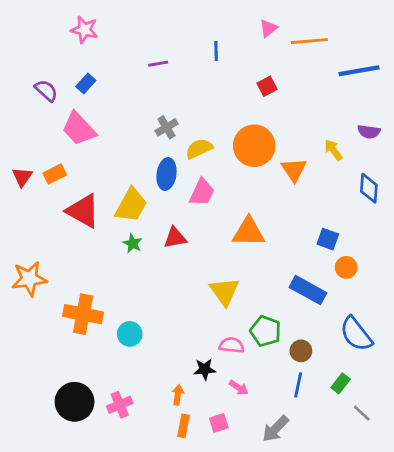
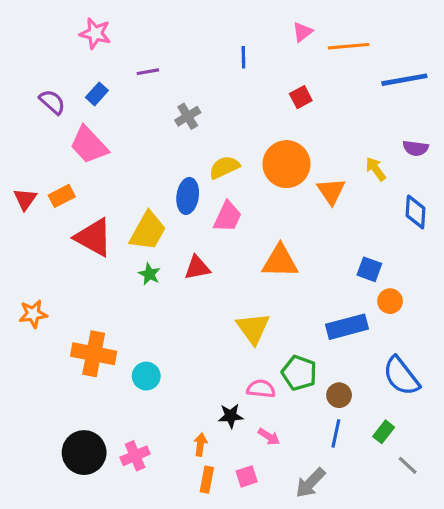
purple line: (158, 64) -> (148, 72), moved
gray cross: (167, 127) -> (188, 116), moved
orange star: (29, 279) -> (33, 314), size x0.7
blue rectangle: (308, 290) -> (347, 327), turned -44

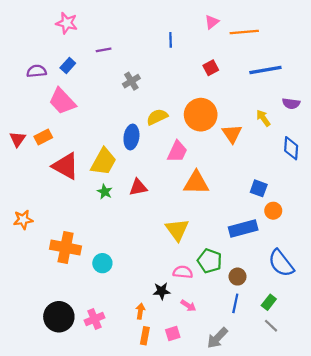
blue line: (404, 80) -> (265, 70), moved
purple semicircle: (52, 102) -> (37, 71), turned -48
pink trapezoid: (227, 217) -> (177, 152), moved
gray line: (408, 465) -> (271, 326), moved

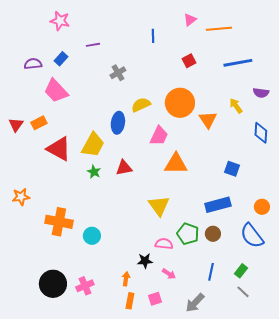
orange circle: (273, 211) -> (262, 207), moved
brown circle: (238, 277) -> (213, 234), moved

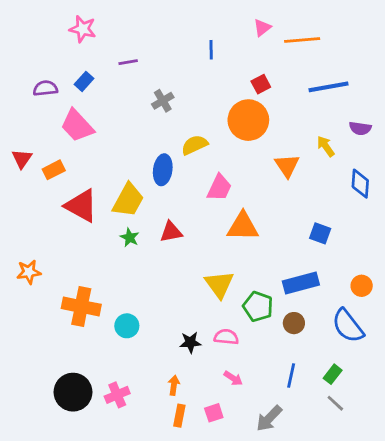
orange circle: (180, 103) -> (248, 120), moved
red triangle: (16, 125) -> (22, 159), moved
green pentagon: (188, 234) -> (258, 306), moved
black star: (145, 261) -> (190, 342), moved

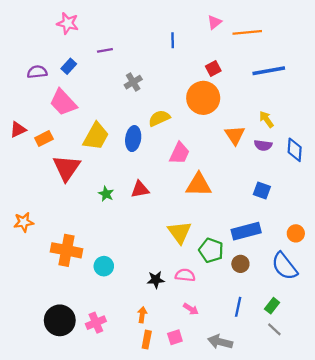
purple semicircle: (360, 128) -> (263, 145), moved
red triangle: (22, 159) -> (18, 129), turned 30
yellow trapezoid: (128, 200) -> (96, 136), moved
red triangle: (81, 206) -> (67, 168), turned 36
gray arrow: (269, 418) -> (220, 342), turned 60

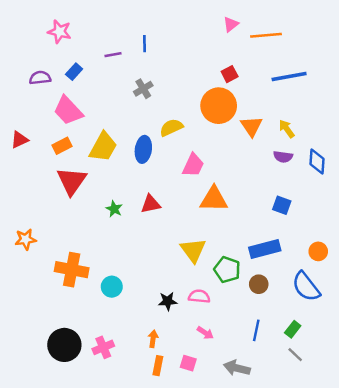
pink star: (68, 23) -> (60, 32), moved
blue line: (173, 40) -> (145, 44), moved
orange triangle: (235, 135) -> (251, 126), moved
orange rectangle: (44, 139) -> (62, 146), moved
pink square: (175, 337) -> (188, 363), turned 35

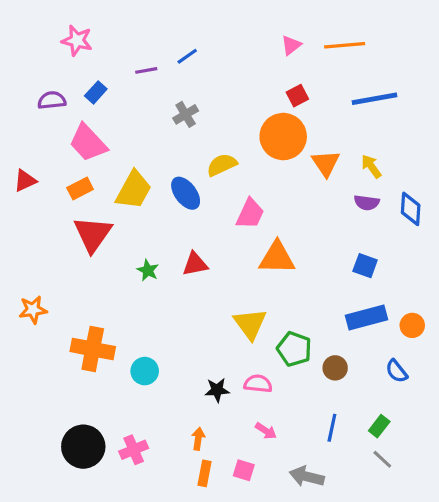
pink triangle: (231, 24) -> (291, 45), moved
blue line: (145, 44) -> (187, 56), turned 56
blue ellipse: (143, 149) -> (186, 193), turned -45
blue rectangle: (265, 249) -> (367, 318), moved
blue semicircle: (306, 287) -> (397, 371), size x0.6

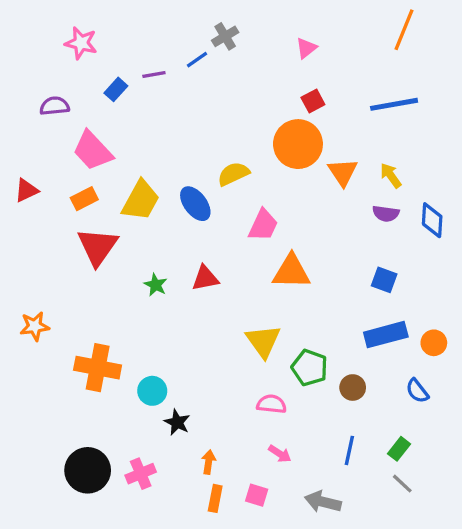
orange line: (345, 45) -> (404, 30), moved, turned -63
blue rectangle: (96, 92) -> (116, 89), moved
gray cross: (186, 114) -> (225, 36), moved
black star: (217, 390) -> (177, 422), moved, turned 30

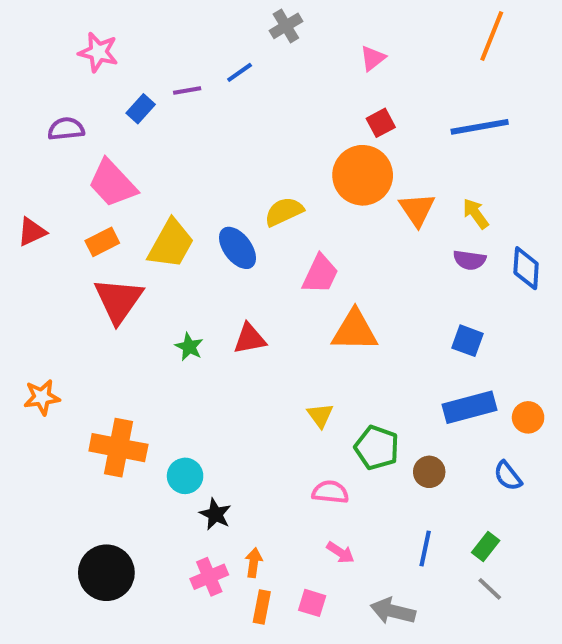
gray cross: (225, 36) -> (286, 26), moved
yellow triangle: (263, 341) -> (320, 415), size x0.6
pink cross: (141, 474) -> (209, 577), moved

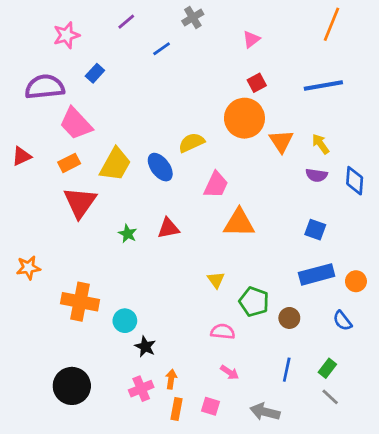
pink star: (98, 52) -> (66, 35), turned -30
purple line: (187, 91) -> (126, 22), moved, turned -30
purple semicircle: (66, 129) -> (45, 87), size x1.6

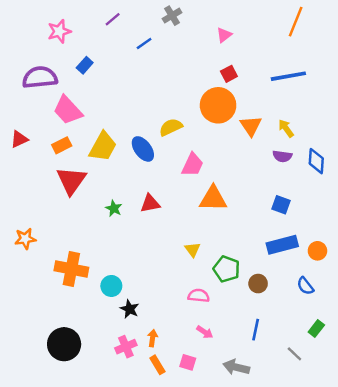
green rectangle: (327, 368) -> (316, 328), moved
orange rectangle: (177, 409) -> (157, 365), turned -42

